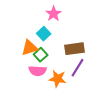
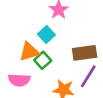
pink semicircle: (38, 71) -> (19, 80), moved

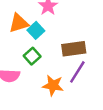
orange triangle: (29, 52) -> (19, 23), moved

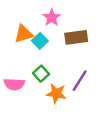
brown rectangle: (74, 49) -> (76, 37), moved
green square: (32, 56) -> (41, 74), moved

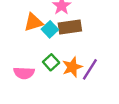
brown rectangle: (76, 37) -> (70, 27), moved
orange star: (56, 93) -> (72, 67), moved, turned -30

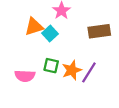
brown rectangle: (70, 27) -> (99, 31), moved
green square: (51, 62) -> (51, 66), turned -35

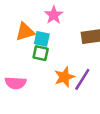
cyan square: (50, 34) -> (42, 39), turned -35
green square: (51, 66) -> (41, 53), moved

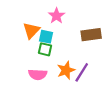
orange triangle: (25, 32) -> (31, 30), turned -30
pink semicircle: (16, 83) -> (38, 74), moved

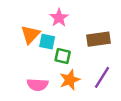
green square: (45, 49) -> (63, 56), moved
purple line: (82, 72) -> (102, 77), moved

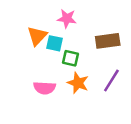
pink star: (59, 18) -> (67, 19), turned -30
orange star: (70, 80) -> (78, 83), turned -30

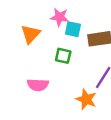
cyan square: (54, 43) -> (73, 29), moved
orange star: (78, 83) -> (86, 99), moved

